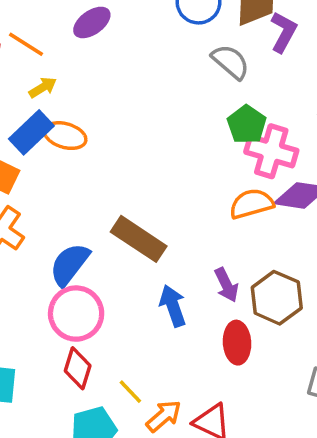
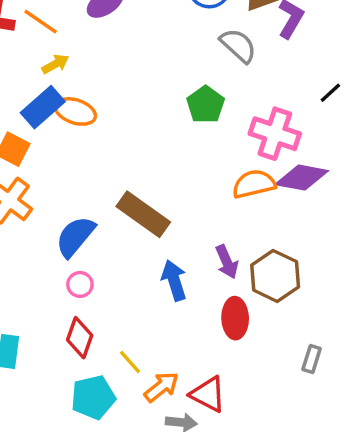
green pentagon: (247, 124) -> (206, 105), moved
pink circle: (76, 314) -> (80, 284), size x0.5

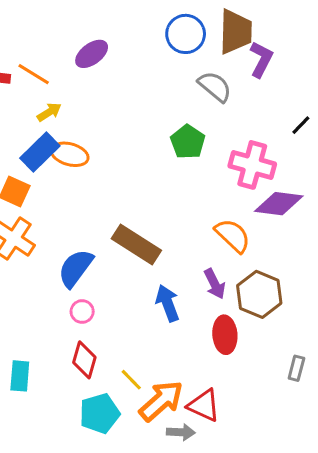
orange semicircle: (254, 184) -> (233, 235), moved, turned 60
orange arrow: (161, 387) -> (161, 401), size x1.4

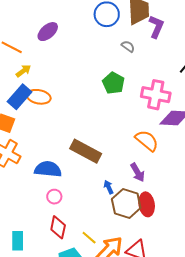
gray semicircle: (215, 86) -> (128, 46), size x0.6
blue semicircle: (76, 268) -> (48, 169), turned 64
brown hexagon: (259, 294) -> (126, 204), moved
blue arrow: (168, 303) -> (108, 187), size x0.6

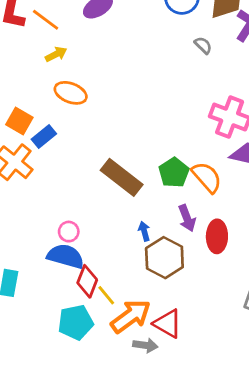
green pentagon: (113, 83) -> (174, 173), moved
blue rectangle: (19, 97) -> (44, 136), moved, size x0.7
blue semicircle: (48, 169) -> (66, 256), moved
red ellipse: (147, 204) -> (217, 236), moved
red diamond: (58, 227) -> (87, 281), moved

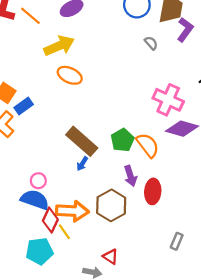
yellow arrow: (56, 54) -> (59, 46), moved, size x1.8
orange ellipse: (71, 93) -> (70, 75), moved
blue arrow: (144, 231) -> (82, 164), moved, turned -136
orange arrow: (131, 316) -> (72, 211), moved, turned 36
red triangle: (168, 324) -> (111, 257), size x0.7

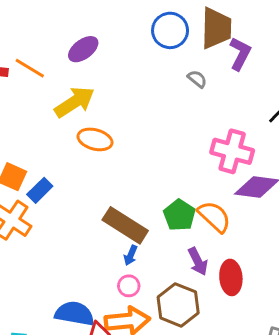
pink circle: (38, 181) -> (129, 286), moved

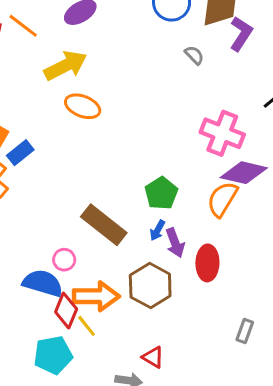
orange semicircle: (214, 217) -> (222, 199), moved, turned -108
brown rectangle: (125, 225) -> (104, 225), moved
blue arrow: (131, 255) -> (157, 230), moved
pink circle: (129, 286) -> (64, 260), moved

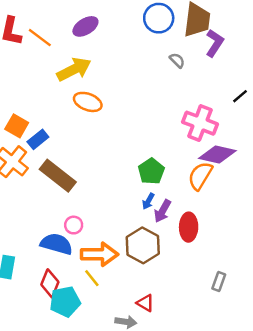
brown rectangle: (104, 225) -> (58, 176), moved
purple arrow: (175, 243) -> (163, 211), turned 50
red diamond: (66, 310) -> (50, 283), moved

